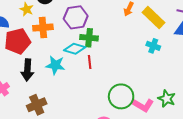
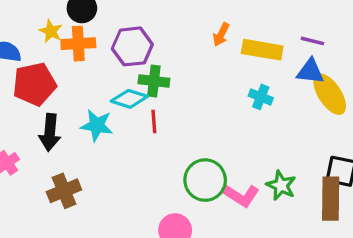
yellow rectangle: (153, 18) -> (262, 50), turned -35
orange cross: (43, 28) -> (78, 44), moved

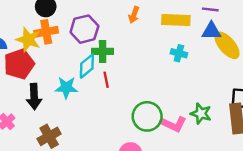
yellow star: (51, 31) -> (28, 40), moved, size x1.5
orange arrow: (221, 34) -> (134, 15), moved
cyan diamond: (129, 99) -> (87, 66), turned -50

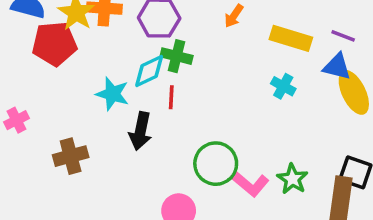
black arrow: (34, 97) -> (140, 131), moved

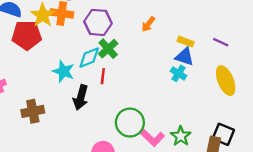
yellow rectangle: (291, 38) -> (186, 42), size x0.6
green cross: (177, 56) -> (108, 49), turned 30
blue triangle: (337, 67) -> (185, 57), moved

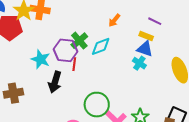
purple hexagon: (98, 22) -> (65, 50), moved
purple line: (221, 42) -> (155, 21), moved
cyan diamond: (89, 58) -> (101, 46), moved

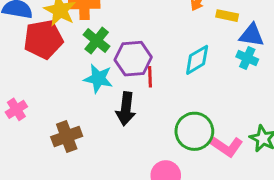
yellow rectangle: (146, 36) -> (227, 16), moved
green cross: (79, 41) -> (97, 41), moved
cyan diamond: (101, 46) -> (197, 60), moved

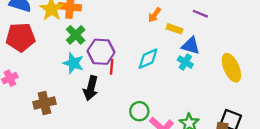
red pentagon: (43, 39) -> (21, 37), moved
green circle: (194, 131) -> (139, 111), size x0.7

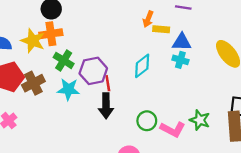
orange arrow: (155, 15) -> (148, 19), moved
black arrow: (91, 88) -> (106, 106), moved
brown cross: (44, 103) -> (33, 83), moved

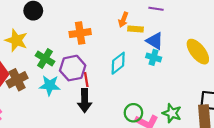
orange cross: (51, 34) -> (80, 33), moved
blue triangle: (182, 42) -> (155, 41), turned 30
green circle: (147, 121) -> (133, 113), moved

